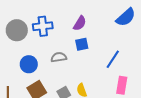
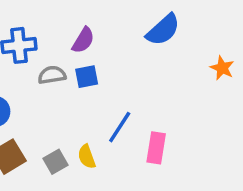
gray semicircle: (59, 57) -> (52, 75), moved
blue line: (113, 59) -> (120, 127), moved

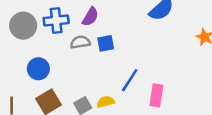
purple semicircle: (83, 40) -> (90, 17), moved
yellow semicircle: (87, 157) -> (106, 102), turned 96

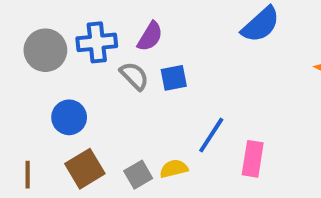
gray semicircle: (80, 42) -> (134, 76), turned 54

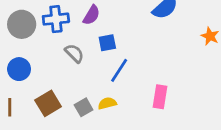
gray semicircle: (134, 76) -> (74, 53), moved
blue circle: (69, 117) -> (19, 69), moved
blue line: (211, 135) -> (119, 70), moved

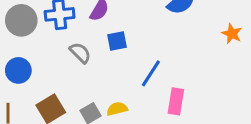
blue line: (119, 70) -> (151, 73), moved

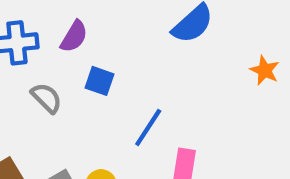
blue square: (117, 41) -> (99, 81), turned 30

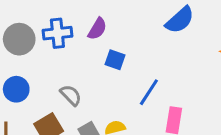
gray semicircle: (47, 98) -> (71, 95), moved

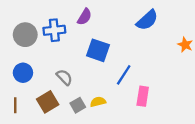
purple semicircle: (97, 29) -> (85, 17), moved
blue square: (115, 60) -> (98, 50), size x1.5

